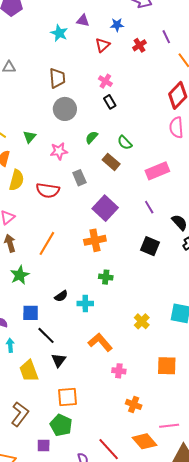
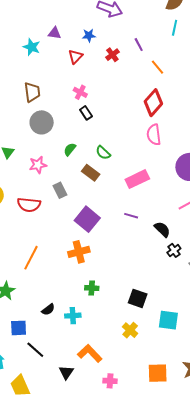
purple line: (149, 207) -> (131, 216), turned -40
black square: (150, 246) -> (138, 298), moved
black triangle: (59, 360) -> (66, 372), moved

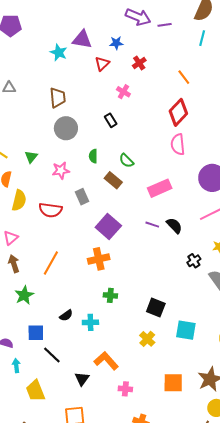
purple triangle: (55, 33) -> (82, 39), size x1.5
purple line: (139, 45) -> (165, 25), moved, turned -72
pink cross: (80, 92) -> (123, 92), moved
green semicircle: (70, 149) -> (93, 156), turned -40
black semicircle: (162, 229) -> (174, 226), moved

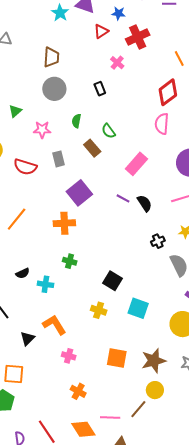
red cross: (139, 63) -> (138, 37), size x1.6
pink rectangle: (160, 188) -> (136, 164), turned -35
yellow cross: (147, 339) -> (99, 310), turned -35

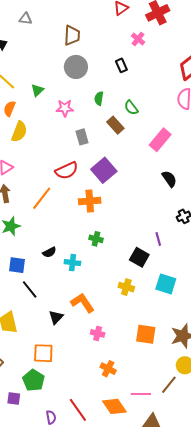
red semicircle: (25, 167) -> (67, 171), moved, turned -40
purple line: (123, 198) -> (158, 239), moved, turned 48

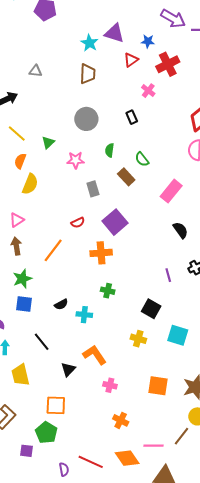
brown trapezoid: (72, 35) -> (88, 74), moved
red semicircle: (67, 171) -> (78, 223), size x0.6
purple line: (158, 239) -> (168, 275), moved
blue square: (17, 265) -> (24, 304), moved
red line: (78, 410) -> (91, 462), turned -30

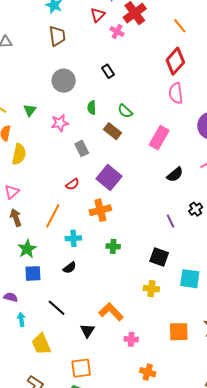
pink cross: (148, 91) -> (117, 31), moved
black semicircle: (181, 230) -> (175, 175), turned 96
cyan cross: (84, 315) -> (73, 238), moved

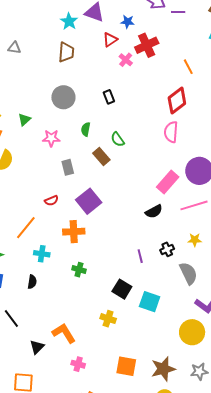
pink rectangle: (159, 138) -> (168, 182), moved
black semicircle: (70, 268) -> (32, 282), turned -56
cyan square: (190, 279) -> (150, 302), moved

